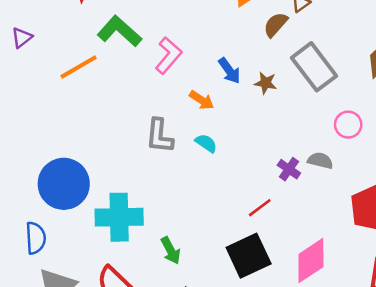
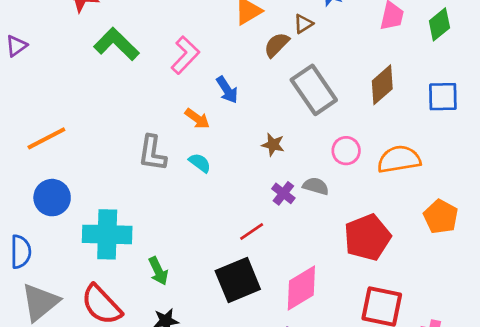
pink L-shape: (168, 55) -> (185, 55), moved
orange line: (79, 67) -> (46, 138), moved
brown star: (266, 83) -> (273, 145), moved
blue circle: (64, 184) -> (52, 198), size x0.7

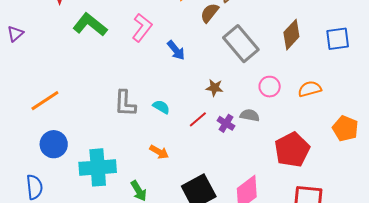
orange arrow: (197, 119) -> (159, 152), moved
orange semicircle: (399, 159) -> (310, 89), size x0.7
red line: (252, 231) -> (198, 119), moved

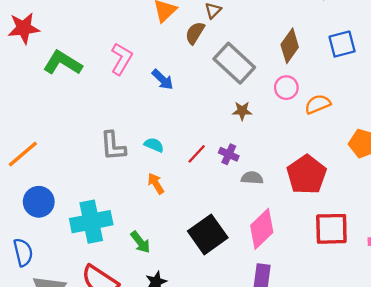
pink circle: (270, 87) -> (286, 88), moved
brown star: (215, 88) -> (242, 111), moved
gray semicircle: (250, 115) -> (252, 178), moved
orange arrow: (159, 152) -> (156, 184), moved, turned -144

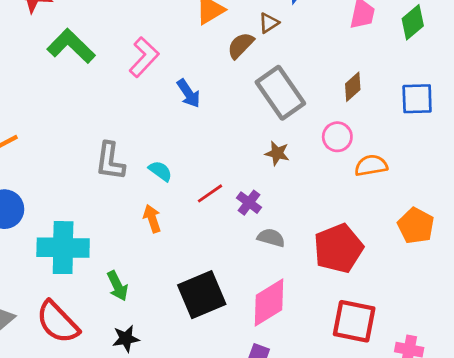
brown diamond: (290, 46) -> (353, 87), size x0.7

